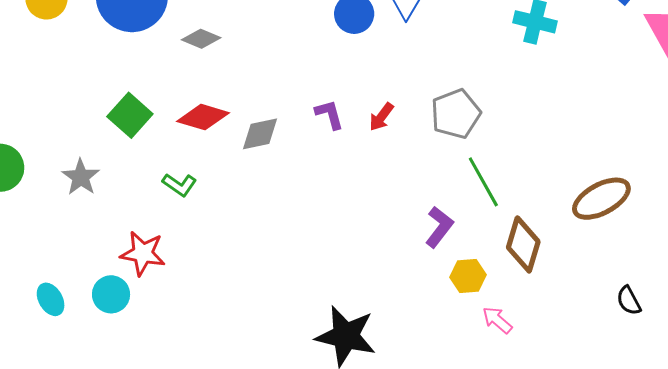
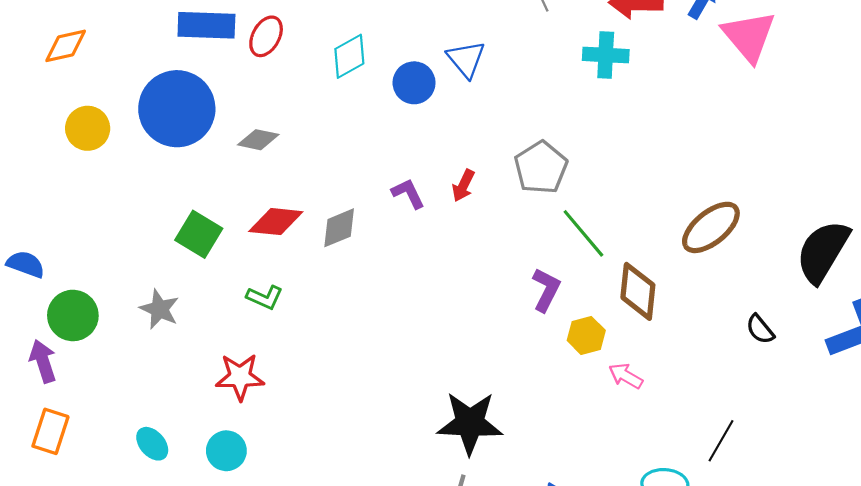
cyan circle: (111, 294) -> (226, 451), moved

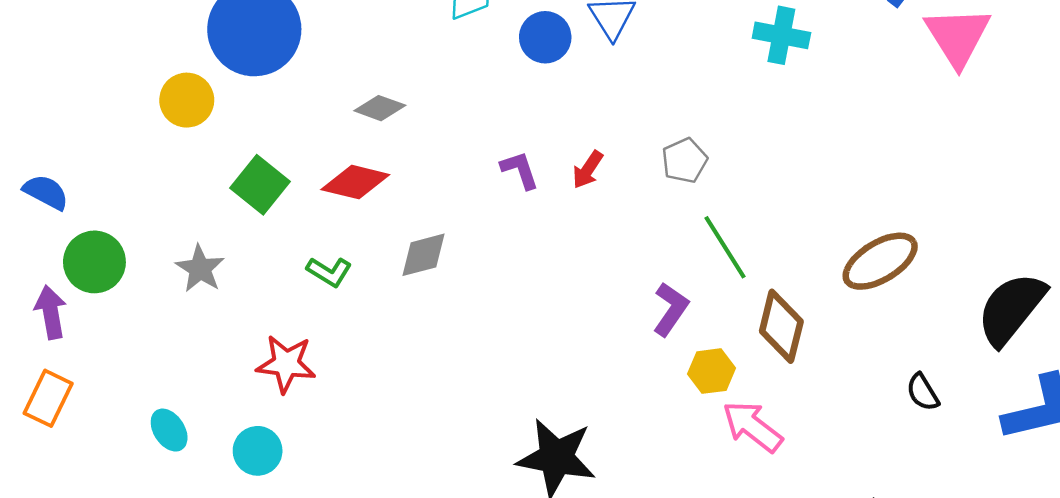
yellow circle: (88, 128) -> (187, 100), moved
gray diamond: (258, 140) -> (380, 108), moved
gray pentagon: (541, 167) -> (684, 161), size x0.7
gray diamond: (339, 228) -> (423, 255), moved
pink arrow: (626, 376) -> (752, 426), size x1.5

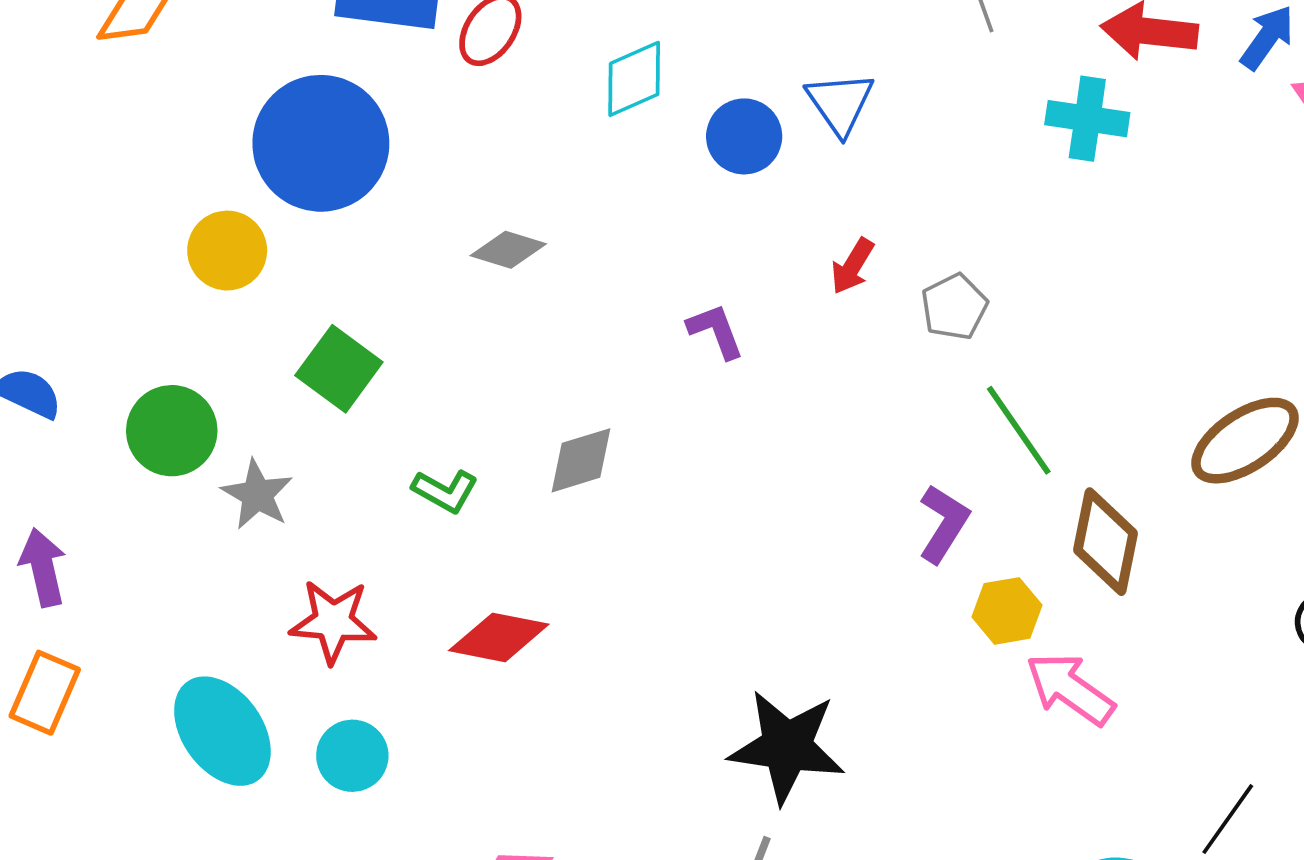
red arrow: (588, 170) -> (852, 266), moved
red diamond: (355, 182) -> (499, 637), moved
green circle: (94, 262) -> (172, 431), moved
red star: (286, 364) -> (333, 621), moved
cyan ellipse: (169, 430) -> (222, 731), size x1.8

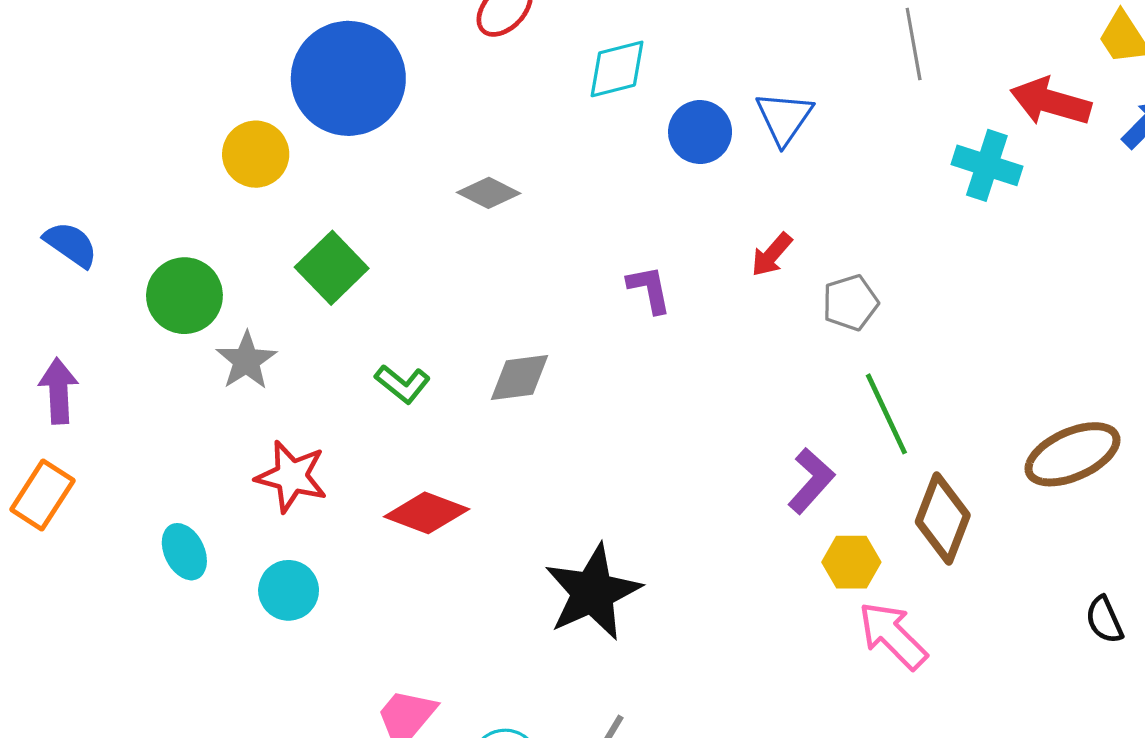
cyan ellipse: (222, 731) -> (184, 552), size x0.6
black star: (787, 747) -> (593, 592), moved, turned 30

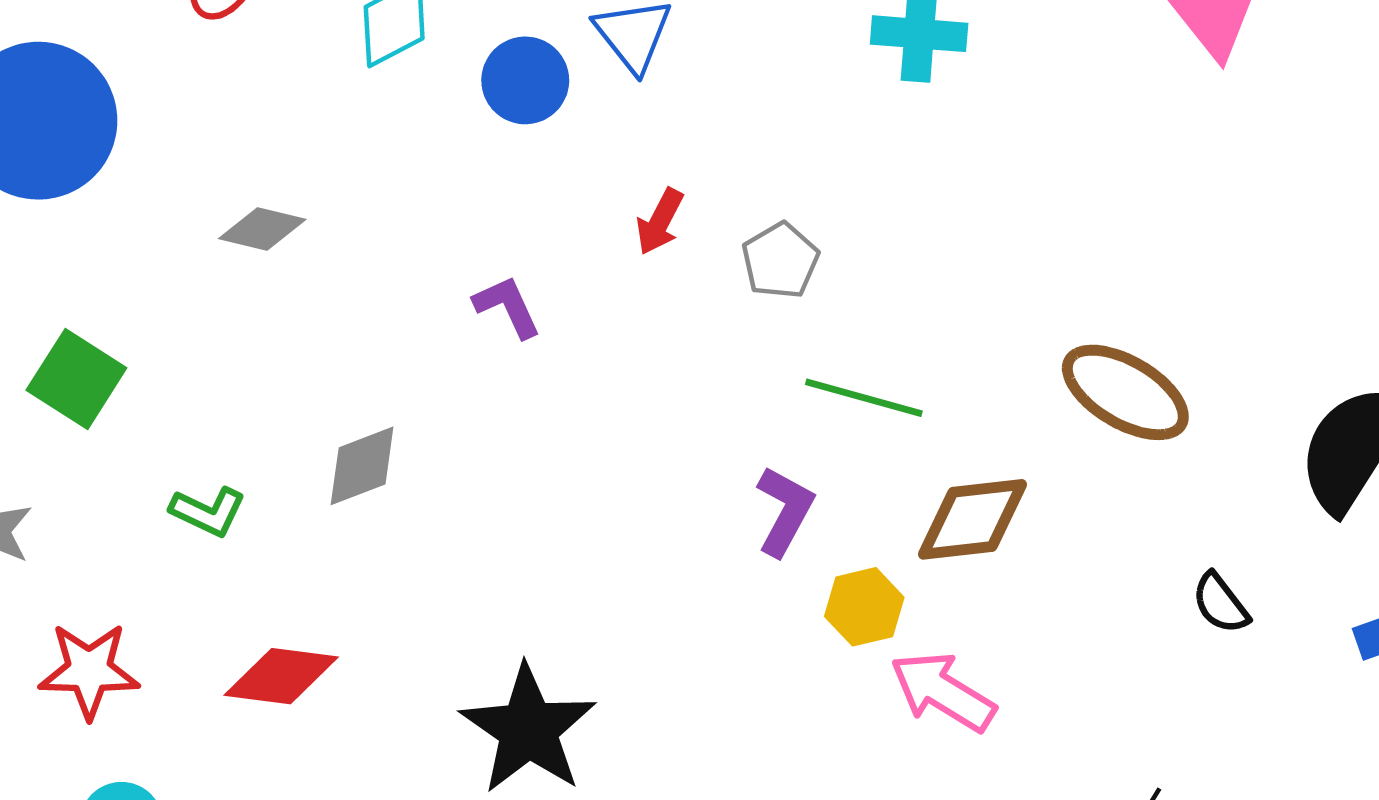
green line: (886, 414) -> (864, 398), turned -36
brown ellipse: (1072, 454) -> (1125, 392), turned 68
brown diamond: (943, 518) -> (972, 519), turned 76

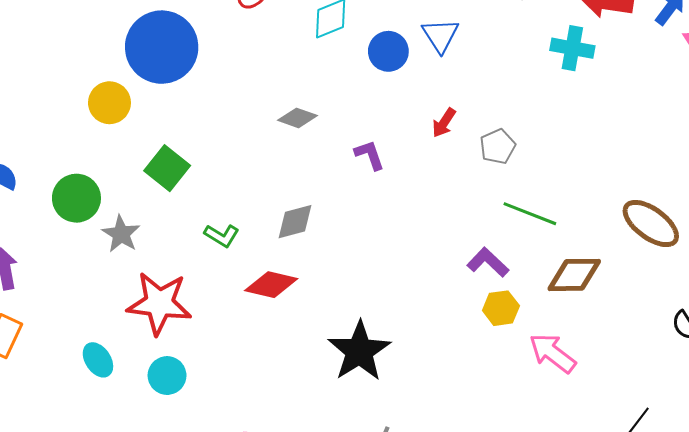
gray diamond: (262, 229) -> (298, 118), moved
purple L-shape: (785, 511) -> (488, 262), turned -81
yellow hexagon: (864, 607) -> (501, 308), moved
red star: (89, 670) -> (159, 303), size x1.4
red diamond: (281, 676) -> (271, 285), moved

